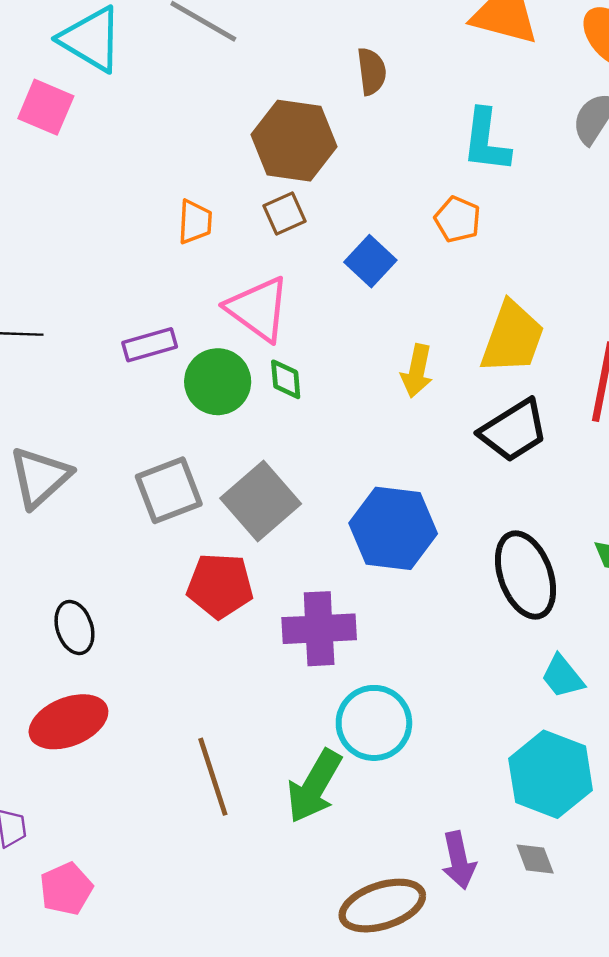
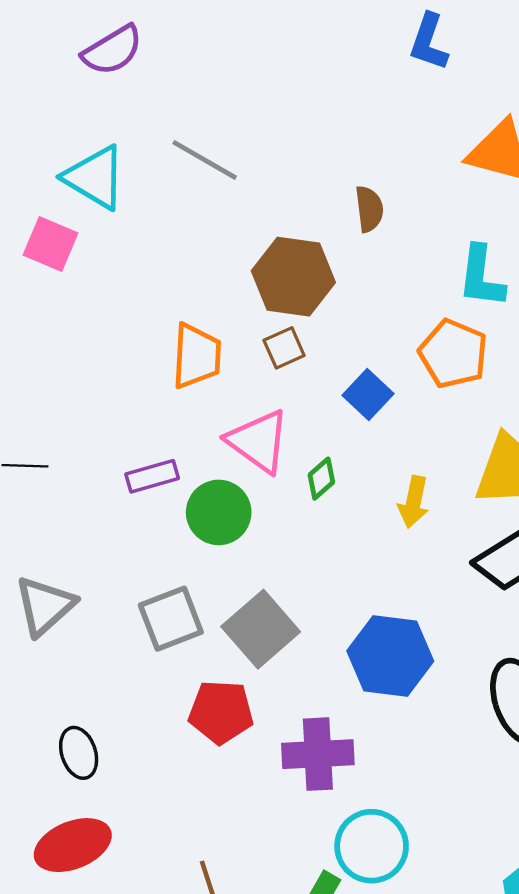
orange pentagon: (457, 219) -> (453, 354), size x1.5
orange trapezoid: (195, 222) -> (196, 356), size x1.5
green diamond: (286, 379) -> (321, 479), moved, turned 54

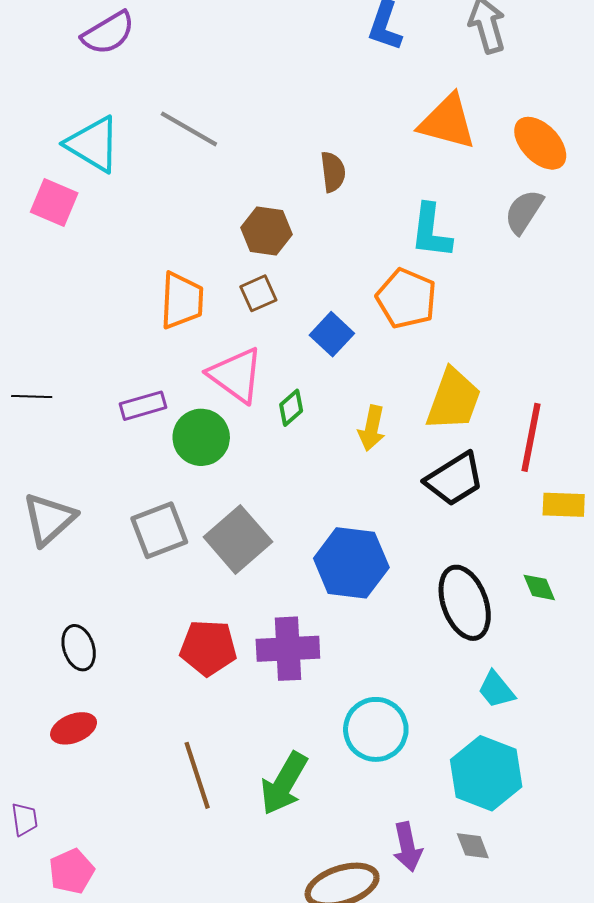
brown hexagon: (293, 277) -> (267, 231), size x0.7
red pentagon: (221, 712) -> (208, 648), moved
red ellipse: (73, 845) -> (74, 728), size x0.7
cyan circle: (372, 846) -> (376, 729), moved

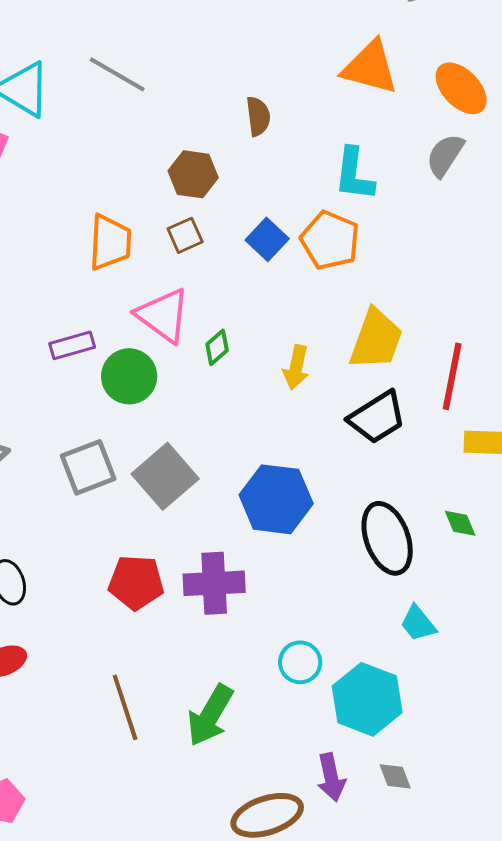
blue square: (332, 334) -> (267, 239), moved
cyan circle: (376, 729) -> (300, 662), size x0.7
cyan hexagon: (486, 773) -> (367, 699), moved

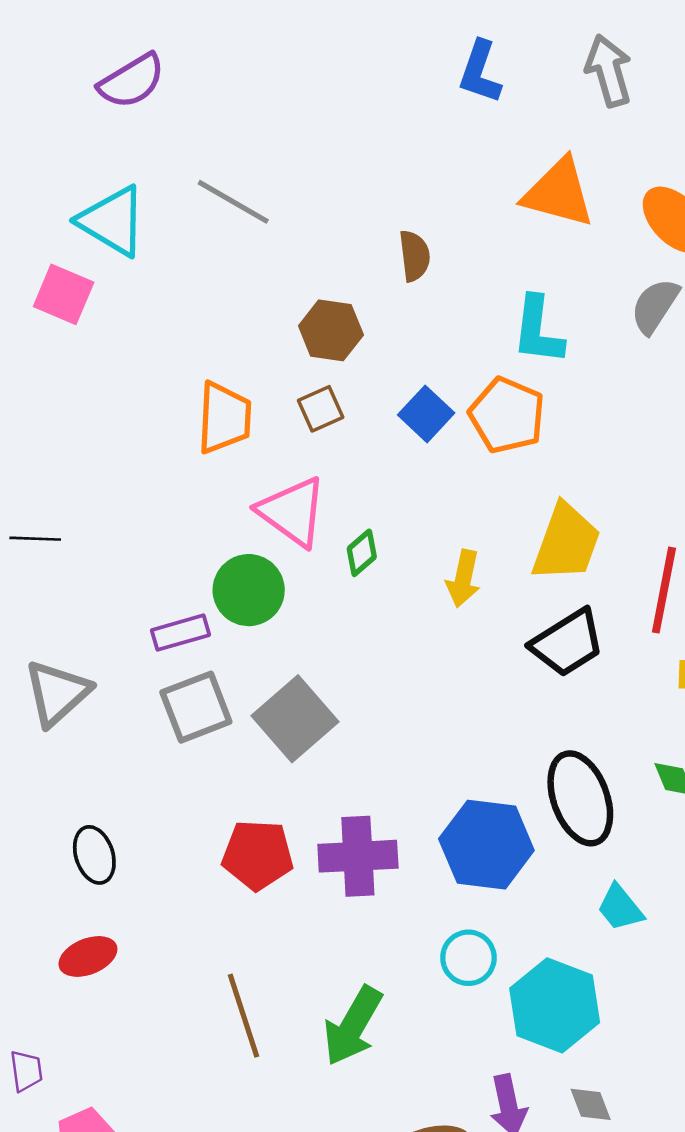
purple rectangle: (72, 345) -> (181, 633), moved
blue hexagon: (276, 499) -> (486, 845), moved

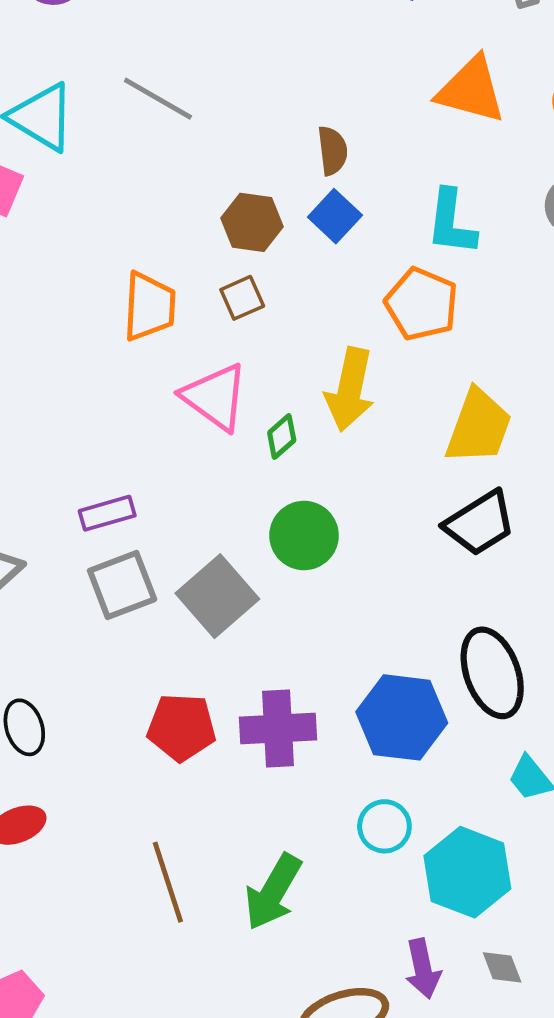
blue square: (426, 414) -> (335, 216), moved
yellow arrow: (463, 579) -> (350, 389), moved, size x1.5
green circle: (249, 590) -> (304, 535), moved

